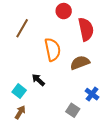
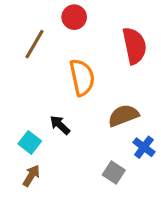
red circle: (64, 11) -> (74, 17), moved
brown semicircle: (80, 63) -> (123, 115), moved

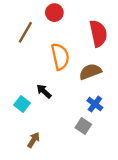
brown semicircle: (123, 115) -> (90, 72), moved
blue cross: (144, 147) -> (95, 104), moved
brown arrow: (31, 176) -> (34, 140), moved

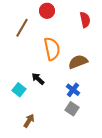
red semicircle: (98, 33) -> (85, 20), moved, size x0.7
blue cross: (95, 104) -> (73, 90), moved

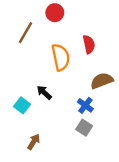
red semicircle: (85, 20) -> (89, 44), moved
brown semicircle: (78, 62) -> (102, 81), moved

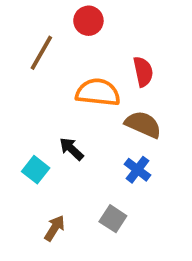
orange semicircle: (61, 57) -> (98, 92), turned -72
brown semicircle: (102, 81) -> (143, 124), moved, turned 45
gray square: (84, 128) -> (113, 219), moved

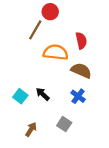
brown line: (41, 53) -> (35, 30), moved
black arrow: (71, 149) -> (43, 94), moved

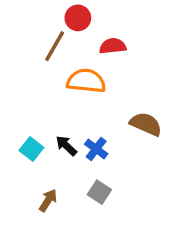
red semicircle: (81, 41) -> (113, 46), moved, turned -84
brown semicircle: (81, 71) -> (146, 124), moved
blue cross: (78, 96) -> (96, 149), moved

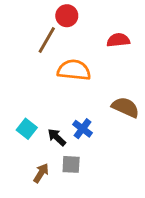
red semicircle: (113, 46) -> (118, 40), moved
black arrow: (66, 146) -> (57, 137), moved
gray square: (99, 192) -> (71, 164), moved, turned -30

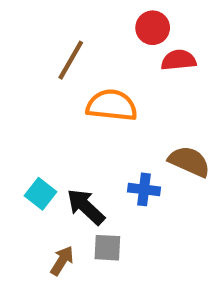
red circle: (67, 16) -> (153, 28), moved
blue cross: (83, 129) -> (144, 189), moved, turned -30
black arrow: (57, 137) -> (86, 207), size x1.4

